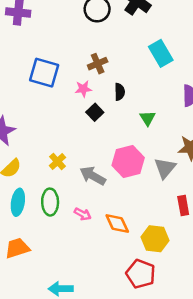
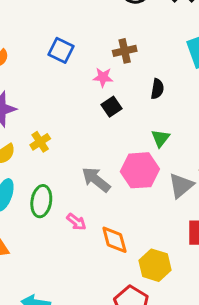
blue square: (44, 73) -> (61, 50), size x0.7
black semicircle: (120, 92) -> (157, 89), moved
green triangle: (148, 118) -> (160, 138), moved
yellow cross: (57, 161) -> (40, 142), moved

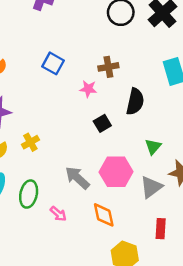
black semicircle: (157, 89) -> (135, 102), size x1.5
black square: (112, 107) -> (102, 123), moved
green triangle: (160, 138) -> (153, 147), moved
orange diamond: (114, 240) -> (104, 215), moved

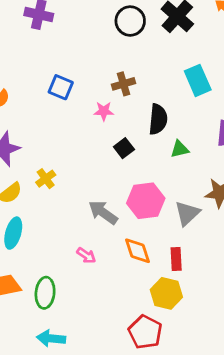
green triangle: (153, 147) -> (180, 149), moved, turned 42
green ellipse: (29, 194) -> (45, 293), moved
red rectangle: (161, 229) -> (176, 259), moved

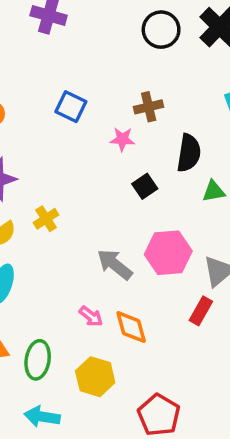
orange diamond: (138, 251) -> (131, 327), moved
red rectangle: (176, 259) -> (201, 311), moved, turned 30
yellow hexagon: (166, 293) -> (95, 377), moved

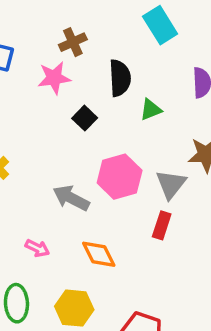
pink star: (122, 139) -> (54, 78), size x1.4
pink arrow: (91, 316) -> (37, 248), moved

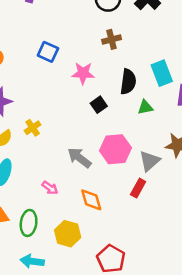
cyan rectangle: (160, 25) -> (162, 73), moved
brown cross: (73, 42) -> (112, 39), moved

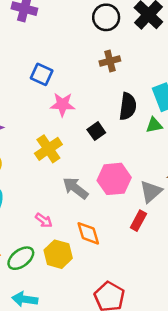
pink star: (83, 73) -> (63, 104), moved
green triangle: (145, 107) -> (154, 125), moved
yellow cross: (33, 128) -> (48, 149), moved, size x1.5
green ellipse: (29, 223) -> (21, 258), turned 45
yellow hexagon: (68, 234) -> (58, 254), moved

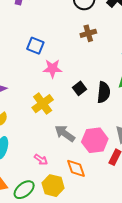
black semicircle: (128, 106) -> (104, 92), moved
pink hexagon: (114, 179) -> (95, 140), moved

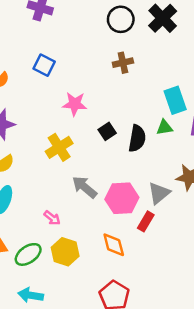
blue square: (35, 46) -> (44, 65), moved
orange diamond: (76, 168) -> (114, 245), moved

